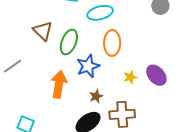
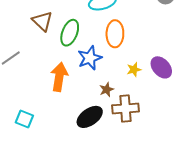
brown star: (96, 96) -> (107, 90), moved

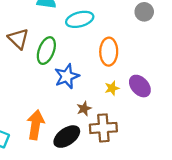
orange ellipse: (115, 34) -> (109, 52), moved
orange arrow: (59, 77) -> (36, 125), moved

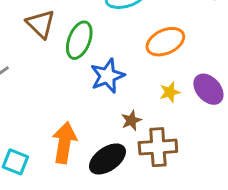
orange ellipse: (109, 52) -> (165, 42), turned 64

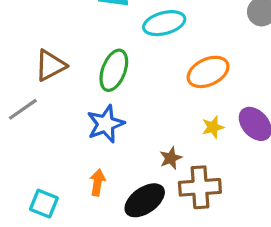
brown triangle: (41, 24) -> (50, 65), moved, turned 48
blue star: (107, 76) -> (106, 124), moved
orange arrow: (64, 143) -> (98, 182), size x0.6

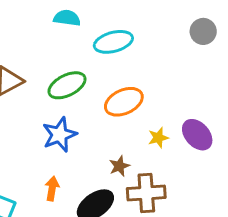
green ellipse: (114, 70) -> (67, 85), turned 42
orange ellipse: (208, 72) -> (124, 102), moved

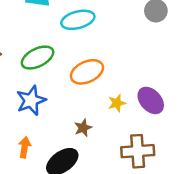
brown cross: (146, 193) -> (138, 151), moved

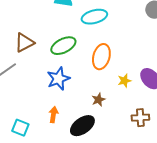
orange ellipse: (87, 72) -> (101, 57), turned -50
brown cross: (138, 151) -> (140, 118), size x0.7

